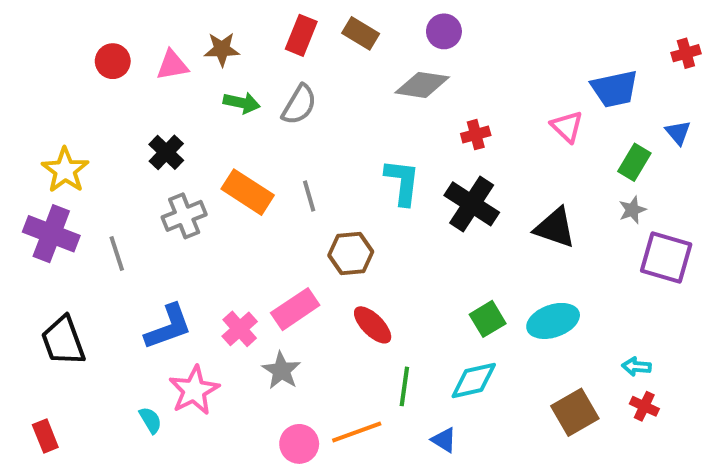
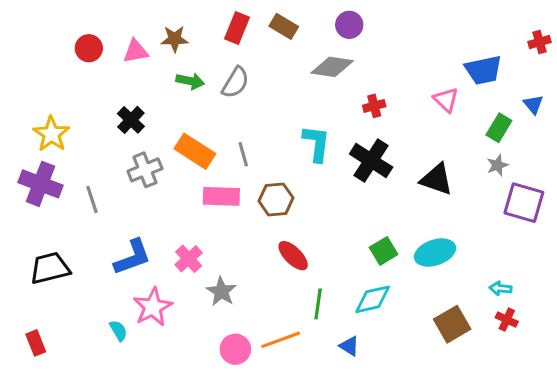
pink rectangle: (295, 309) -> (221, 196), moved, turned 36
black trapezoid: (63, 341) -> (50, 268), turned 96

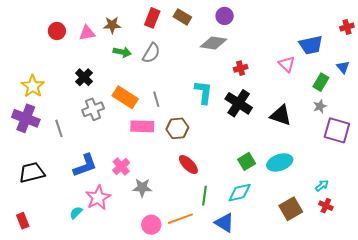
cyan arrow: (500, 288) -> (322, 186), turned 136
gray star: (221, 291) -> (142, 188), turned -30
cyan semicircle: (118, 330) -> (76, 213), turned -104
blue triangle: (349, 346) -> (225, 223), size x1.5

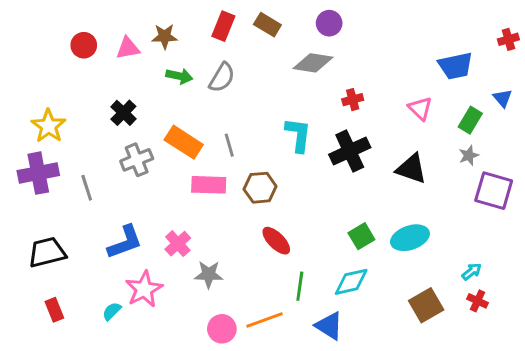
pink triangle: (287, 64) -> (420, 108), moved
black cross: (239, 103) -> (350, 151), turned 32
purple cross: (26, 118) -> (38, 173), turned -32
red rectangle: (23, 221) -> (54, 310), moved

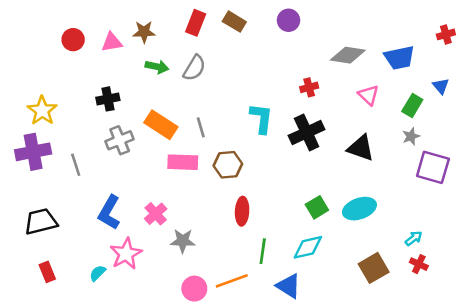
gray diamond: (313, 63) -> (348, 55), moved
black cross: (123, 113) -> (108, 99), turned 35
red ellipse: (276, 241) -> (242, 211), turned 48
blue L-shape: (125, 242) -> (109, 212), turned 140

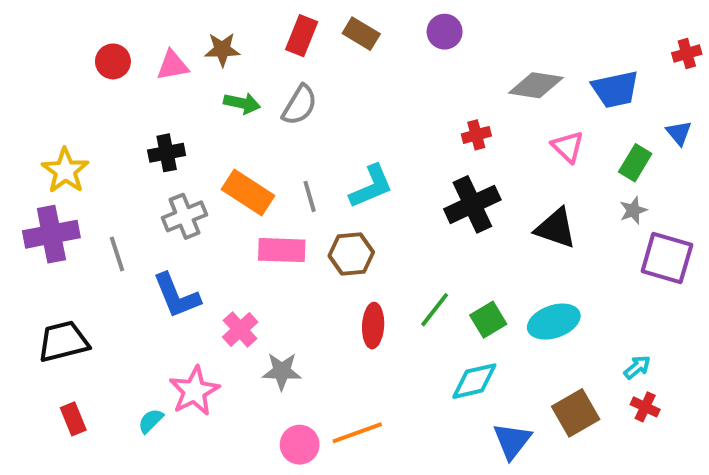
cyan L-shape: (261, 118) -> (371, 187), moved, turned 60
blue L-shape: (109, 212) -> (177, 296), moved, turned -52
green line: (263, 251) -> (435, 310), moved, turned 30
blue triangle: (289, 286) -> (512, 441), moved, turned 36

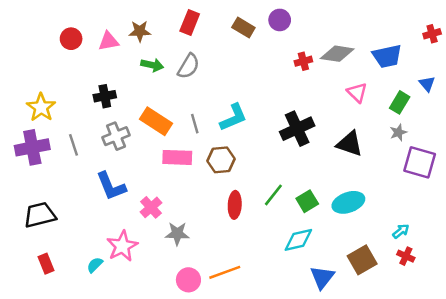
brown rectangle: (361, 34) -> (243, 27), moved
red cross: (476, 135) -> (303, 61), moved
gray line: (117, 254) -> (74, 145), moved

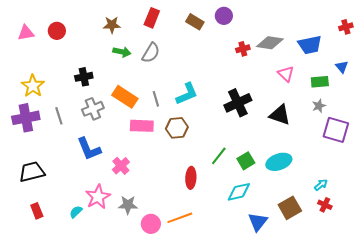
pink triangle: (109, 41) -> (26, 33), moved
green rectangle: (400, 102) -> (320, 82), turned 54
red ellipse: (235, 205) -> (191, 178), moved
gray star: (177, 234) -> (128, 205), moved

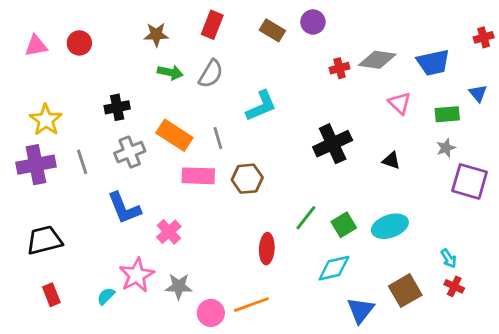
cyan L-shape: (187, 94) -> (261, 106), moved
black triangle: (280, 115) -> (391, 160), size x0.6
cyan arrow: (321, 185) -> (449, 258), turned 96

